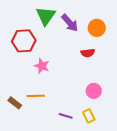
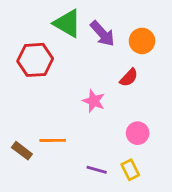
green triangle: (46, 16) -> (67, 23), turned -35
red semicircle: (88, 53) -> (129, 78), turned -40
pink star: (42, 66) -> (94, 101), moved

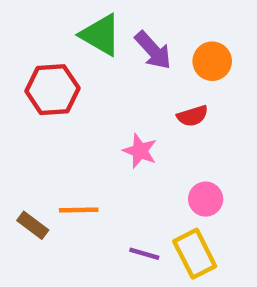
red semicircle: (129, 78) -> (192, 116), turned 30
yellow rectangle: (130, 170) -> (195, 254), size x1.5

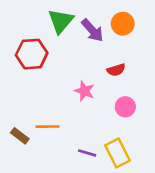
green triangle: (101, 35) -> (61, 21), turned 40
orange circle: (212, 61) -> (123, 24), moved
pink circle: (206, 199) -> (125, 107), moved

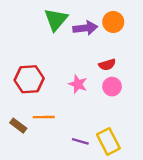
purple arrow: (92, 30) -> (85, 28), turned -55
red hexagon: (32, 54) -> (29, 79), moved
pink circle: (125, 107) -> (112, 87), moved

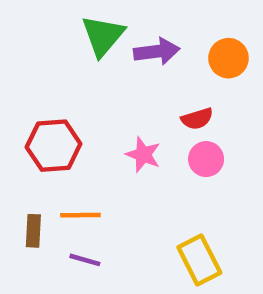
orange circle: (113, 22) -> (228, 58), moved
brown rectangle: (18, 126) -> (33, 231), turned 56
purple line: (80, 141) -> (85, 260), moved

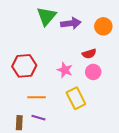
brown rectangle: (33, 231) -> (19, 123), moved
yellow rectangle: (199, 260) -> (76, 98), moved

